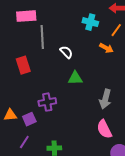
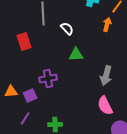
orange arrow: (106, 48) -> (107, 25), turned -104

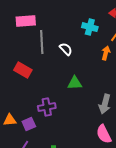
white semicircle: (67, 29) -> (66, 49), moved
red rectangle: (24, 42) -> (23, 70), turned -42

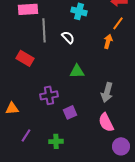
cyan cross: (90, 27) -> (79, 11), moved
purple square: (29, 124) -> (70, 112), moved

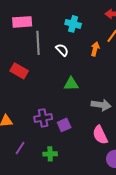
orange arrow: (108, 41) -> (95, 49), moved
gray arrow: (107, 92) -> (101, 105), turned -96
purple cross: (49, 95) -> (43, 118), moved

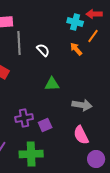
cyan cross: (73, 24) -> (75, 22), moved
orange arrow: (95, 49) -> (76, 49), turned -56
green cross: (50, 154) -> (31, 154), size x1.6

